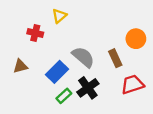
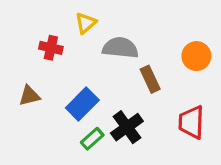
gray semicircle: (83, 57) -> (120, 48), moved, turned -35
brown rectangle: (115, 58) -> (150, 79), moved
red trapezoid: (132, 84) -> (191, 122), turned -70

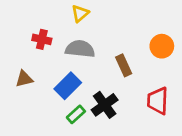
yellow triangle: (86, 23) -> (80, 13), moved
gray semicircle: (120, 48) -> (80, 49), moved

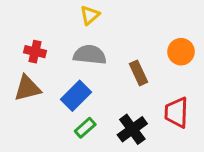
red cross: (42, 39) -> (35, 52), moved
brown triangle: (24, 79) -> (27, 88), size x1.4
black cross: (105, 105) -> (132, 129), moved

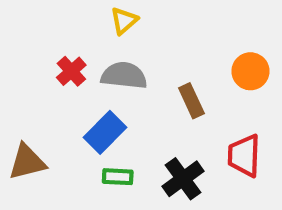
red cross: (35, 52) -> (71, 71), moved, turned 35
brown triangle: (27, 88) -> (27, 162), moved
green rectangle: (85, 128) -> (118, 177), turned 45

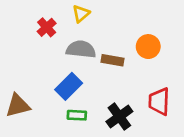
red cross: (71, 71) -> (47, 27), moved
orange circle: (250, 71) -> (148, 47), moved
brown rectangle: (191, 101) -> (113, 60), moved, turned -55

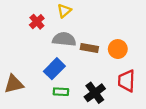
orange circle: (148, 47) -> (118, 49), moved

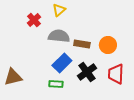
blue rectangle: (54, 69) -> (62, 63), moved
black cross: (95, 93) -> (87, 72), moved

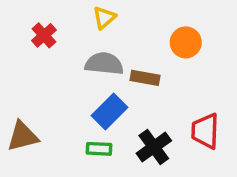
red cross: (34, 20) -> (44, 35), moved
orange circle: (108, 45) -> (186, 42), moved
black cross: (87, 72) -> (154, 147), moved

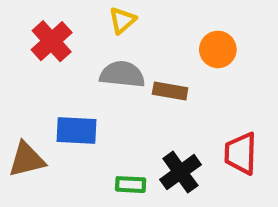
red cross: (44, 35) -> (52, 41), size x1.4
blue rectangle: (110, 112) -> (77, 131), moved, turned 48
green rectangle: (99, 149) -> (131, 185), moved

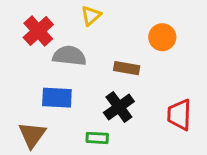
gray semicircle: (122, 74) -> (69, 56), moved
brown triangle: (27, 160) -> (32, 135), moved, turned -40
black cross: (180, 172) -> (119, 107), moved

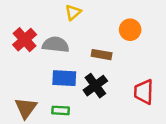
red cross: (38, 31) -> (25, 40), moved
blue rectangle: (57, 98) -> (64, 78), moved
green rectangle: (97, 138) -> (61, 110), moved

